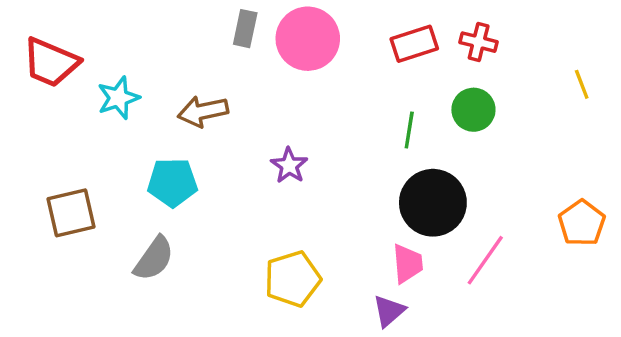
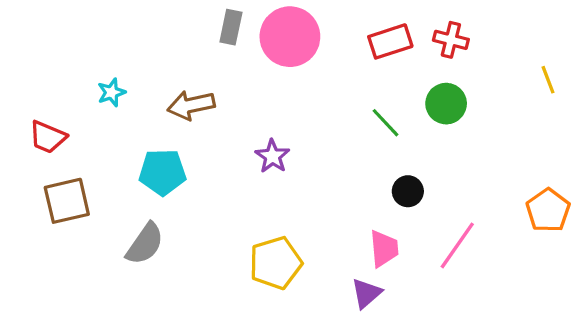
red trapezoid: (51, 62) -> (48, 137), moved, size x0.7
cyan star: (118, 98) -> (111, 92), size x0.7
green line: (409, 130) -> (386, 123), turned -52
black circle: (433, 203) -> (408, 191), size x0.5

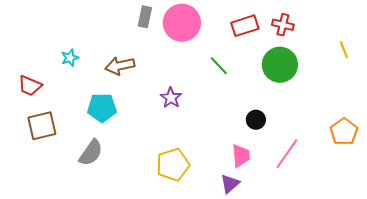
green circle: (446, 104) -> (280, 65), size x1.4
green line: (386, 123) -> (219, 66), moved

